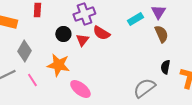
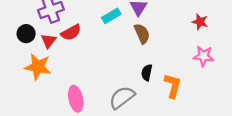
red semicircle: (101, 33) -> (71, 32), turned -60
orange star: (58, 65) -> (38, 67), moved
pink ellipse: (80, 89) -> (76, 99), moved, turned 40

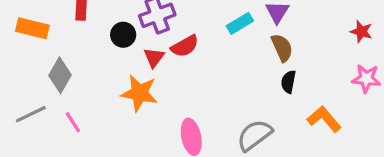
black circle: (26, 34) -> (123, 35), moved
black semicircle: (147, 73) -> (288, 82), moved
orange L-shape: (173, 86) -> (324, 119), turned -55

